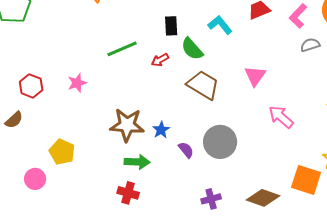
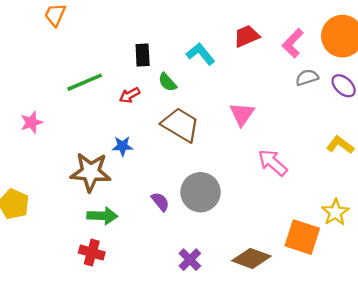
green semicircle: (192, 49) -> (167, 82), size x0.7
blue star: (161, 130) -> (122, 146), moved, turned 30
purple cross: (211, 199) -> (190, 260), turned -30

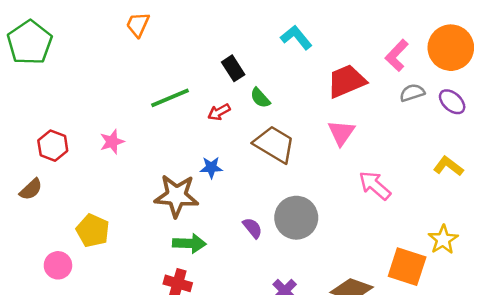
red trapezoid: (247, 36) -> (346, 81), moved, size x1.4
cyan L-shape: (201, 54) -> (296, 37), moved
black rectangle: (143, 55) -> (233, 68), turned -30

